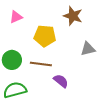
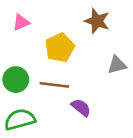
yellow pentagon: (45, 36) -> (60, 48), turned -30

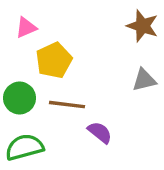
brown star: (97, 21) -> (142, 26), moved
yellow pentagon: (60, 48) -> (54, 60), moved

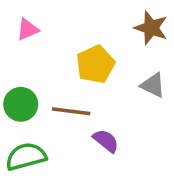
yellow pentagon: (54, 60) -> (95, 64), moved
gray triangle: (144, 80) -> (153, 85), turned 40

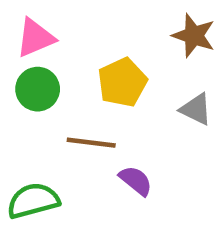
pink triangle: (28, 30) -> (35, 38), size x1.4
green circle: (21, 104) -> (38, 89), moved

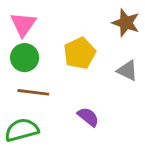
pink triangle: (35, 38) -> (23, 24), turned -32
brown line: (91, 143) -> (33, 92), moved

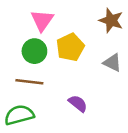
pink triangle: (23, 24) -> (42, 20), moved
green circle: (25, 58) -> (34, 51), moved

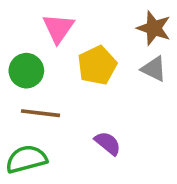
green circle: (34, 51) -> (26, 71), moved
gray triangle: (112, 63) -> (154, 69), moved

